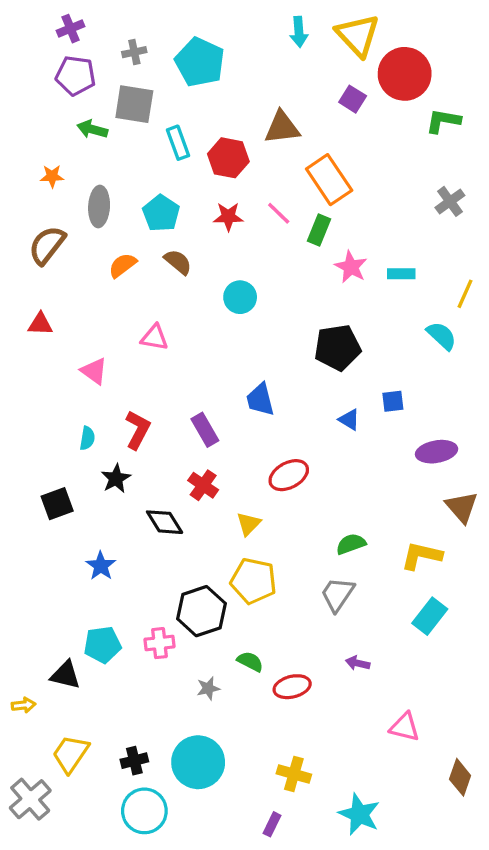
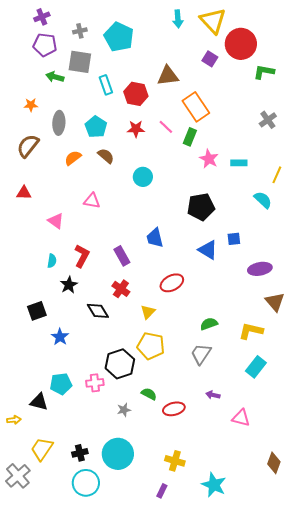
blue triangle: (349, 420) -> (208, 250), size x1.5
black square: (57, 504) -> (37, 311), moved
pink triangle: (405, 727) -> (241, 418), moved

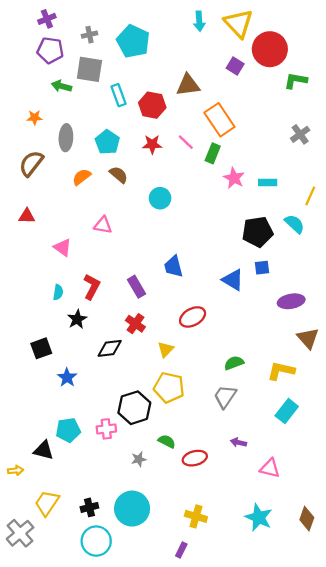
black pentagon: (201, 207) -> (258, 232), moved
black diamond: (98, 311) -> (110, 348), turned -65
cyan star: (214, 485) -> (259, 518), moved

